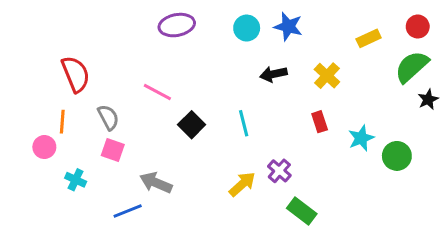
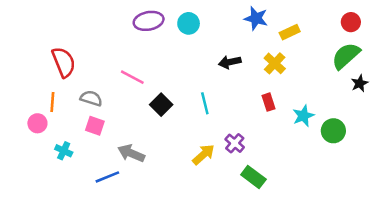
blue star: (288, 27) -> (256, 18), moved
cyan circle: (247, 28) -> (189, 23), moved
yellow rectangle: (369, 38) -> (290, 32), moved
gray semicircle: (108, 117) -> (91, 98), turned -45

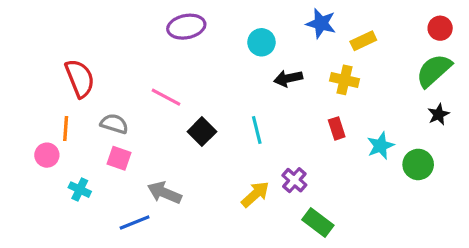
cyan circle: (189, 23) -> (261, 42), moved
yellow cross: (275, 63) -> (345, 80), turned -30
black star: (360, 83) -> (439, 114), moved

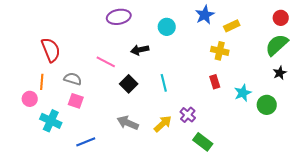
blue star: (321, 23) -> (205, 15), turned 30
black arrow: (288, 78) -> (140, 50), moved
cyan cross: (80, 190) -> (51, 121), size x1.5
gray arrow: (164, 193) -> (128, 123), moved

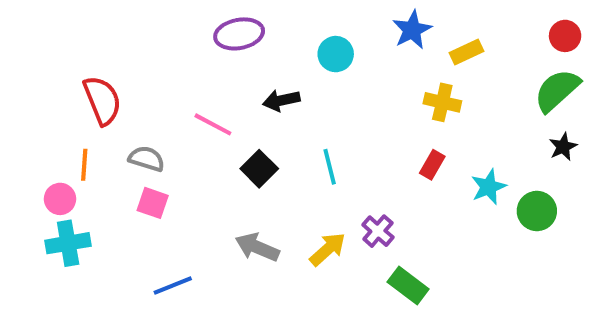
red rectangle: (215, 82) -> (432, 165), turned 48
cyan cross: (51, 121) -> (68, 243), moved, turned -35

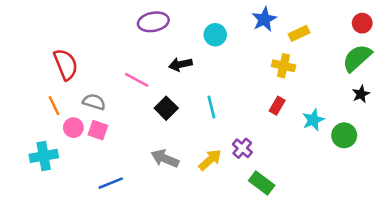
orange line: (84, 165) -> (54, 106), turned -30
pink circle: (60, 199) -> (73, 128), moved

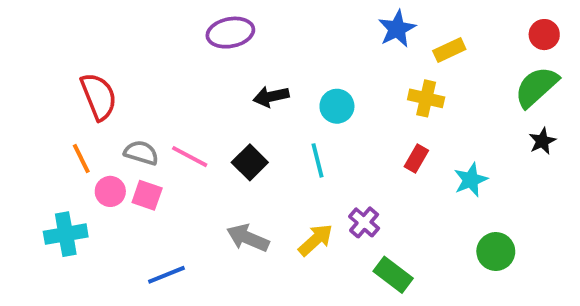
cyan circle: (215, 35) -> (337, 106), moved
pink line: (137, 80) -> (190, 157), moved
green circle: (344, 135) -> (496, 251), moved

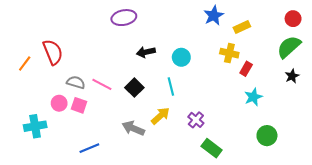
orange line: (81, 159) -> (25, 64), moved, turned 63
red rectangle: (416, 159) -> (246, 69), moved
yellow arrow: (316, 240) -> (160, 116), moved

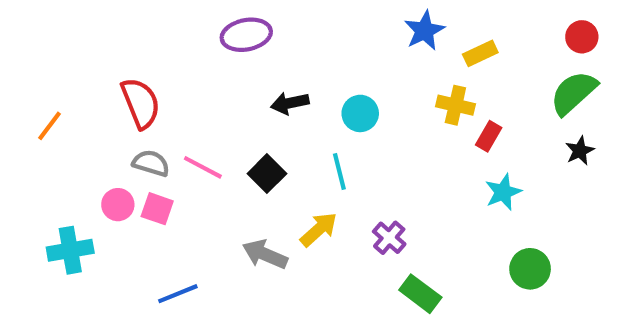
red semicircle: (53, 52) -> (141, 103), moved

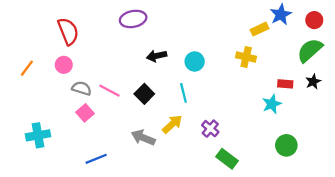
blue star: (424, 31) -> (281, 14), moved
red semicircle: (141, 103) -> (68, 31), moved
red rectangle: (489, 136) -> (285, 84), moved, turned 64
pink circle: (118, 205) -> (64, 65), moved
pink square: (157, 209) -> (85, 113), turned 30

